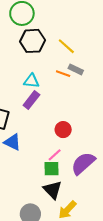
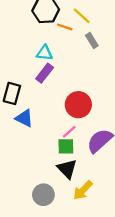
gray rectangle: (76, 69) -> (92, 41), turned 32
orange line: (63, 74) -> (65, 27), moved
red circle: (63, 130) -> (78, 105), size x1.5

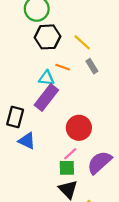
orange line: (65, 27) -> (63, 67), moved
purple rectangle: (45, 73) -> (46, 97), size x1.4

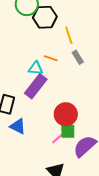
black hexagon: (48, 37) -> (45, 17), moved
yellow line: (82, 42) -> (69, 35), turned 30
green square: (67, 168) -> (68, 131), moved

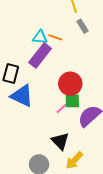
orange line: (51, 58) -> (55, 37), moved
blue triangle: (18, 126) -> (22, 96), size x1.4

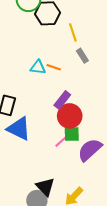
purple rectangle: (40, 55) -> (62, 100), moved, size x0.7
black triangle: (60, 141) -> (45, 187), moved

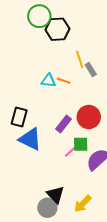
yellow line: (73, 32) -> (80, 60), moved
purple rectangle: (62, 100) -> (64, 124), moved
red circle: (70, 116) -> (89, 117), moved

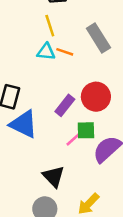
yellow line: (80, 60) -> (50, 26), moved
gray rectangle: (91, 70) -> (98, 38), size x1.6
black triangle: (55, 195) -> (54, 176), moved

